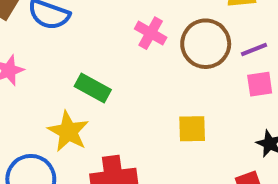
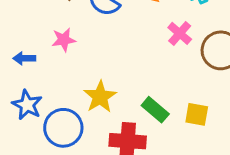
green rectangle: (93, 88) -> (155, 110), moved

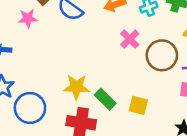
pink star: (64, 40) -> (28, 18), moved
yellow star: (100, 97) -> (76, 87), moved, turned 30

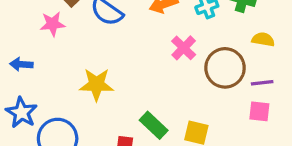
yellow star: (76, 87) -> (97, 84), moved

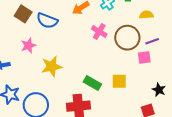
pink star: (53, 24) -> (28, 45), moved
pink square: (259, 111) -> (144, 57), moved

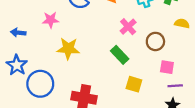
brown circle: (127, 38) -> (155, 41), size x0.7
purple line: (152, 41) -> (175, 86), moved
green rectangle: (92, 83) -> (120, 55), moved

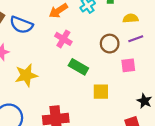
pink cross: (128, 27) -> (63, 39), moved
purple line: (175, 86) -> (136, 39), moved

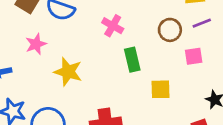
green rectangle: (78, 67) -> (132, 60), turned 48
yellow star: (26, 75) -> (68, 72), turned 30

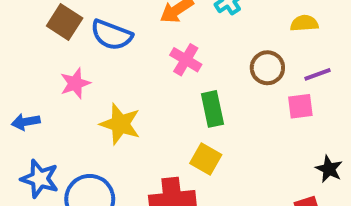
purple line: (202, 23) -> (317, 74), moved
yellow square: (161, 89) -> (206, 159), moved, turned 30

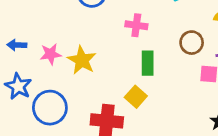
pink cross: (186, 60) -> (136, 25), turned -35
pink star: (75, 83) -> (51, 54), moved

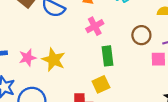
pink cross: (136, 25) -> (95, 26), turned -30
yellow square: (136, 97) -> (101, 84), turned 30

